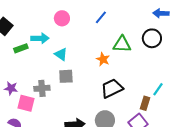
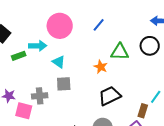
pink circle: (62, 18) -> (60, 26), size x1.6

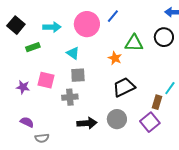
pink circle: (60, 26) -> (87, 24), moved
cyan arrow: (38, 46) -> (52, 27), moved
gray cross: (40, 96) -> (70, 97), moved
pink square: (24, 111) -> (46, 80), moved

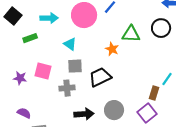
black trapezoid: (124, 87) -> (100, 77), moved

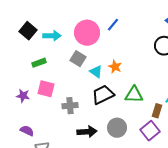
black square: (13, 16) -> (28, 31), moved
green triangle: (131, 34) -> (134, 95), moved
green rectangle: (30, 38) -> (39, 63), moved
cyan triangle: (70, 44) -> (96, 72), moved
gray square: (75, 66) -> (78, 59), moved, turned 35

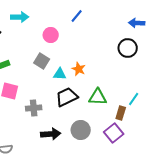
blue line: (113, 25) -> (77, 16), moved
pink circle: (87, 33) -> (51, 35), size x0.6
cyan arrow: (52, 36) -> (20, 17), moved
cyan triangle: (96, 72) -> (60, 74), turned -32

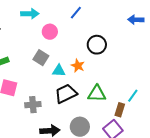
cyan arrow: (20, 17) -> (30, 14), moved
black circle: (128, 48) -> (97, 45), moved

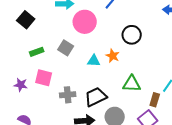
pink circle: (50, 32) -> (85, 22), size x1.5
gray square: (41, 58) -> (66, 48), moved
black trapezoid: (66, 94) -> (96, 97), moved

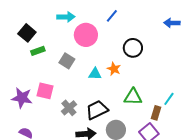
green rectangle: (37, 52) -> (38, 51), moved
purple star: (21, 85) -> (22, 98), size x1.5
gray cross: (68, 95) -> (69, 108), turned -35

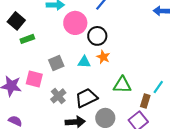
black circle: (133, 48) -> (97, 36), moved
gray square: (67, 61) -> (56, 63), moved, turned 35

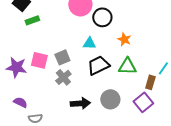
orange star: (103, 57) -> (124, 39), moved
gray square: (56, 63) -> (62, 57), moved
black trapezoid: (86, 98) -> (98, 65), moved

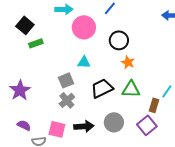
black circle: (102, 17) -> (119, 40), moved
cyan triangle: (89, 43) -> (84, 62), moved
pink square: (39, 60) -> (57, 129), moved
purple star: (16, 67) -> (20, 90), turned 30

